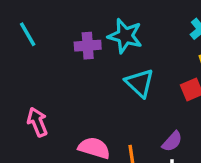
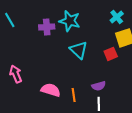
purple semicircle: (172, 141) -> (99, 86), turned 32

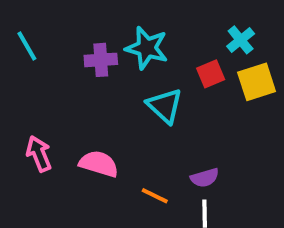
red square: (111, 54) -> (211, 74), moved
pink semicircle: (51, 90) -> (99, 164), moved
orange line: (74, 95) -> (155, 196), turned -56

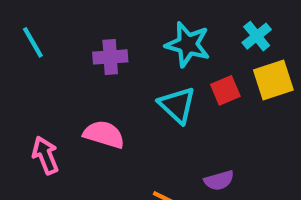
cyan star: (147, 48) -> (188, 44), moved
red square: (211, 74) -> (225, 90), moved
pink semicircle: (99, 164) -> (104, 134), moved

